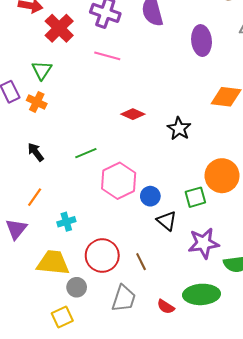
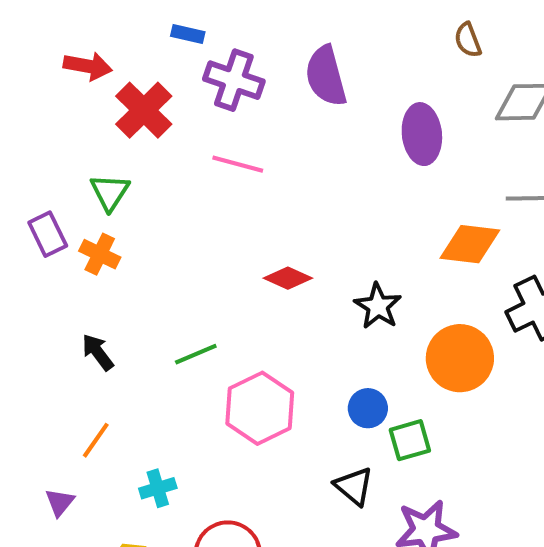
orange circle: (222, 176) -> (460, 358), moved
blue circle: (150, 196) -> (368, 408), moved
purple triangle: (16, 229) -> (60, 502), size x0.7

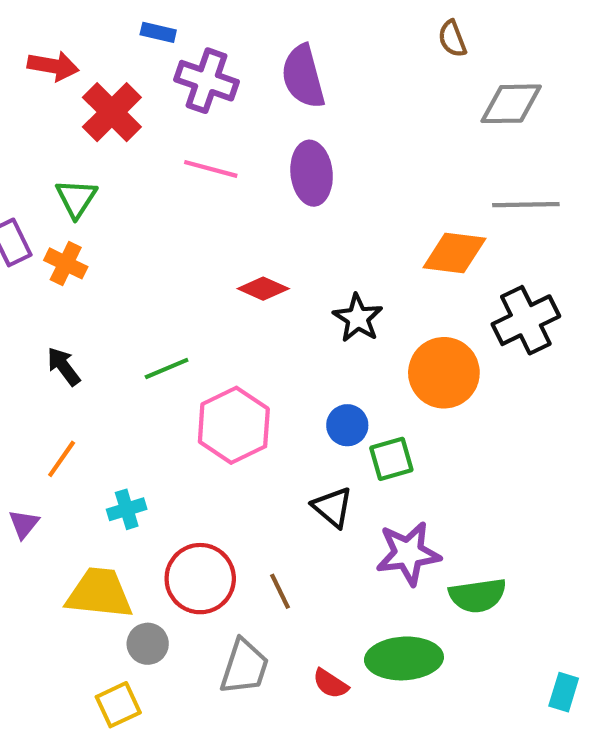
purple ellipse: (422, 134) -> (312, 173), moved

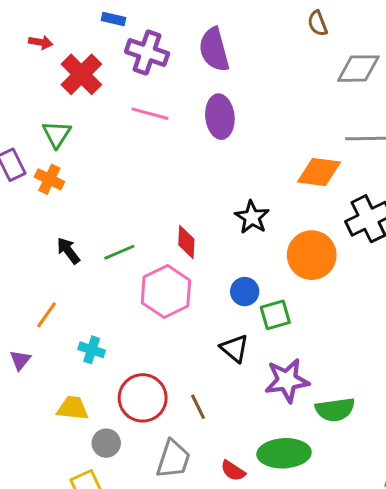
red arrow: (53, 66) -> (41, 42), size x0.7
red diamond: (263, 289) -> (186, 242), moved, turned 68
black arrow: (64, 366) -> (68, 251), moved
cyan cross: (127, 509) -> (92, 350), turned 35
yellow trapezoid: (99, 593) -> (73, 408), size x0.7

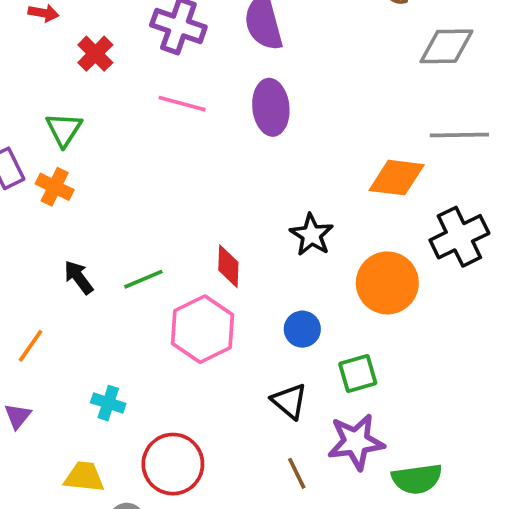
red cross: (81, 74) -> (95, 54), size x0.7
orange line: (46, 315) -> (31, 346), moved
green square: (275, 315) -> (358, 373), moved
brown line: (198, 407) -> (297, 473), moved

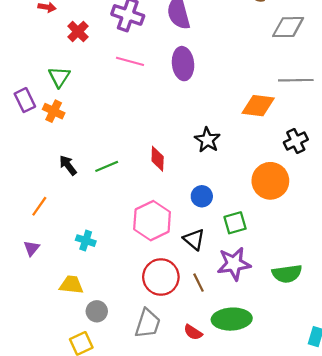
black cross: (459, 237) -> (296, 141), size x0.7
orange circle: (387, 283) -> (270, 181), moved
pink hexagon: (202, 329) -> (152, 221), moved
red circle: (173, 464) -> (161, 277), moved
green semicircle: (417, 479) -> (287, 274), moved

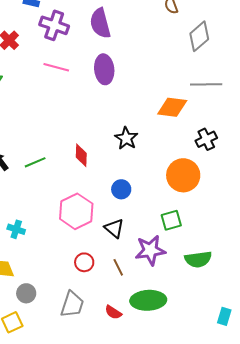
gray diamond: (288, 27) -> (199, 36), turned -40
green square: (235, 223) -> (171, 220), moved
red circle: (161, 277) -> (84, 262), size x0.6

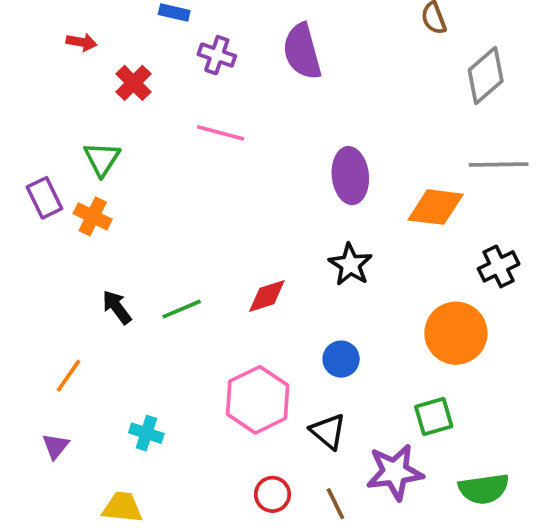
purple cross: (54, 25) -> (217, 55), size x0.7
purple ellipse: (104, 69) -> (350, 176), moved
red diamond: (81, 155) -> (267, 296), turned 70

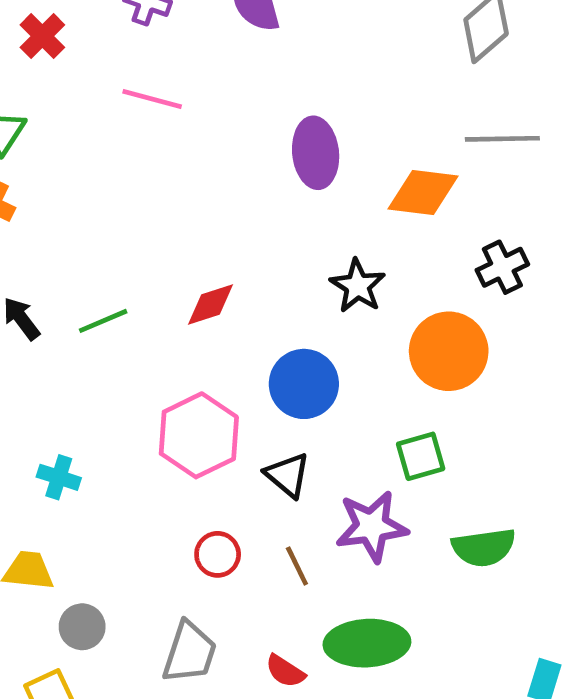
black star: (350, 265) -> (358, 286), moved
blue circle: (341, 359) -> (304, 384), size x1.5

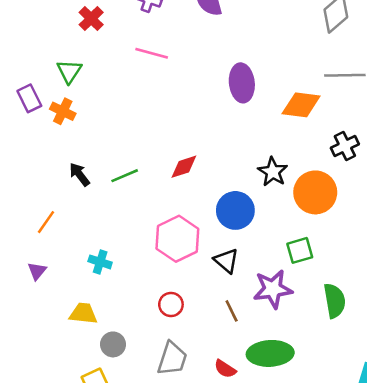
black star: (358, 286) -> (273, 172), moved
green semicircle: (484, 547) -> (335, 301), turned -92
red circle: (218, 554) -> (171, 304), moved

